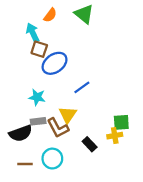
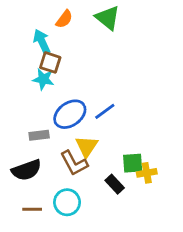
blue ellipse: (55, 63) -> (70, 114), moved
cyan star: (37, 97) -> (43, 79), moved
gray rectangle: (38, 121) -> (39, 135), moved
green square: (121, 122) -> (133, 163), moved

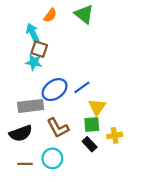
gray rectangle: (39, 135) -> (31, 106), size x1.6
yellow triangle: (87, 146) -> (97, 107), moved
green square: (133, 163) -> (92, 125), moved

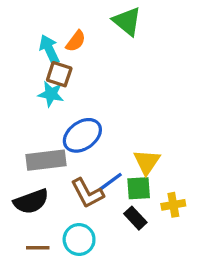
orange semicircle: (50, 15) -> (76, 41), moved
blue line: (82, 87) -> (110, 182), moved

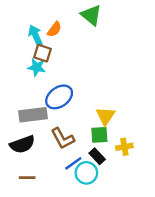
blue line: (110, 182) -> (73, 163), moved
cyan circle: (79, 240) -> (86, 173), moved

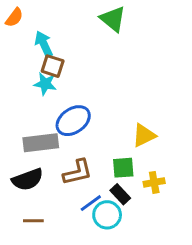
orange semicircle: (54, 29) -> (14, 17), moved
yellow triangle: (105, 116) -> (144, 135), moved, turned 30
brown L-shape: (63, 138) -> (78, 172), turned -75

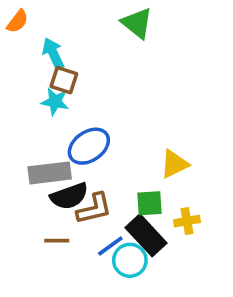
black semicircle: (28, 180) -> (69, 196), moved
black rectangle: (120, 194) -> (146, 235), size x1.6
brown line: (33, 221) -> (57, 241), moved

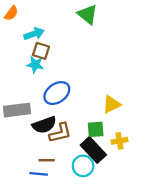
cyan arrow: (53, 53) -> (34, 34), turned 96
gray rectangle: (50, 173) -> (17, 110), moved
brown line: (57, 241) -> (47, 160), moved
blue line: (110, 246) -> (39, 174), moved, turned 42

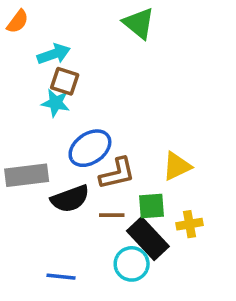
brown L-shape: (60, 133) -> (117, 173), moved
brown line: (47, 160) -> (112, 215), moved

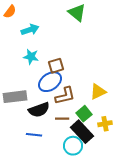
brown square: (65, 81) -> (56, 66), moved, turned -35
green square: (151, 206) -> (84, 114), turned -35
blue line: (61, 277) -> (34, 135), moved

